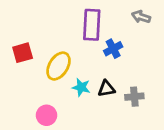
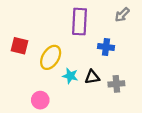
gray arrow: (141, 17) -> (122, 15), turned -63
blue cross: (113, 49) -> (106, 47), moved, turned 35
red square: (23, 53) -> (19, 46), turned 30

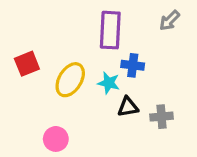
red square: (19, 46) -> (27, 64), turned -36
blue cross: (106, 47) -> (133, 65), moved
cyan star: (70, 76) -> (109, 83), moved

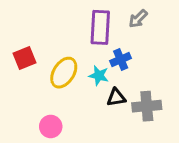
gray arrow: (170, 20) -> (138, 19), moved
blue cross: (133, 65) -> (121, 59), turned -30
gray cross: (162, 117) -> (147, 106), size x1.4

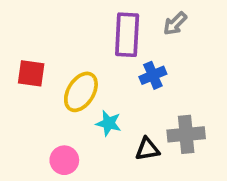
red square: (24, 58) -> (31, 73), turned 30
cyan star: (99, 76) -> (109, 123), moved
black triangle: (116, 97) -> (147, 149), moved

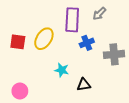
yellow ellipse: (81, 92) -> (44, 39), moved
gray cross: (186, 134) -> (114, 54), moved
pink circle: (64, 160) -> (20, 91), moved

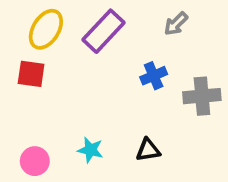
purple rectangle: (72, 20) -> (103, 31), moved, turned 40
yellow ellipse: (44, 39) -> (46, 29), moved
cyan star: (62, 70) -> (90, 150), moved

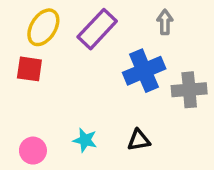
gray arrow: (176, 24) -> (165, 22), turned 135
blue cross: (154, 76) -> (144, 71), size x1.6

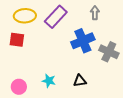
yellow ellipse: (43, 27) -> (25, 16), turned 55
gray cross: (189, 90) -> (109, 52), turned 30

